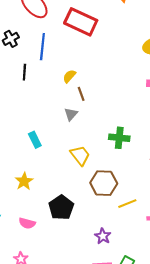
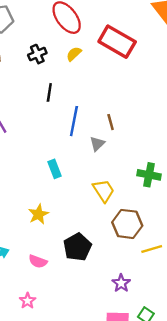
blue line: (42, 47) -> (74, 121), moved
yellow semicircle: (69, 76) -> (74, 54), moved

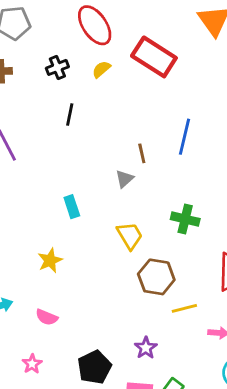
blue line: (74, 121) -> (184, 137), moved
black pentagon: (77, 247) -> (94, 367), moved

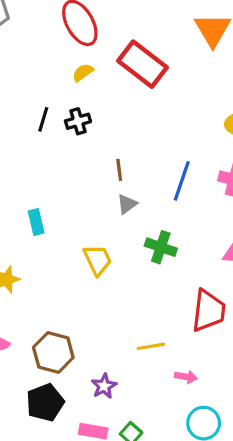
black cross: (57, 67) -> (78, 121), moved
blue line: (184, 137) -> (182, 181), moved
gray triangle: (125, 179) -> (127, 204), moved
brown hexagon: (156, 277) -> (53, 352), moved

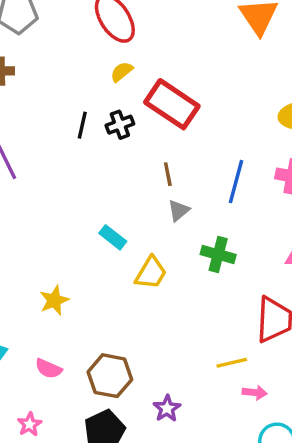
red rectangle: (142, 64) -> (172, 104), moved
cyan rectangle: (36, 222) -> (113, 237), moved, turned -35
yellow trapezoid: (98, 260) -> (151, 273), turned 60
yellow line: (151, 346) -> (232, 363), moved

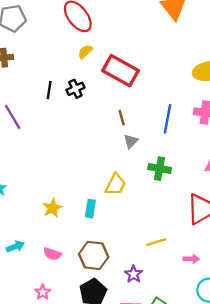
black line: (82, 125) -> (49, 90), moved
black cross: (120, 125) -> (75, 89), moved
cyan rectangle: (113, 237) -> (90, 209), moved, turned 66
yellow line: (232, 363) -> (156, 242), moved

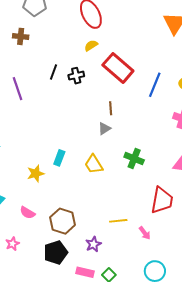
blue line: (168, 119) -> (155, 85), moved
gray triangle: (131, 141) -> (104, 129), moved
yellow trapezoid: (116, 184) -> (94, 164), turned 110
cyan rectangle: (90, 209) -> (59, 158), moved
pink arrow: (191, 259) -> (145, 233), moved, turned 40

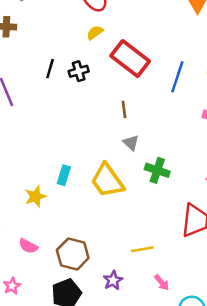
gray triangle: (104, 129) -> (131, 143), moved, turned -40
yellow trapezoid: (94, 164) -> (107, 181), size x1.4
pink arrow: (145, 233) -> (162, 282), moved

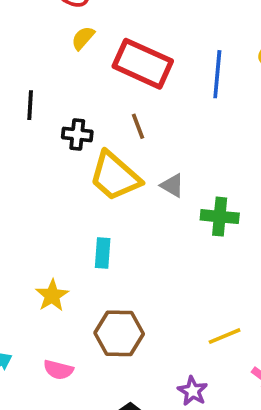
black cross: (79, 71) -> (77, 134), moved, turned 36
brown line: (124, 109) -> (138, 126), moved
cyan rectangle: (64, 175) -> (103, 253), moved
yellow trapezoid: (107, 181) -> (115, 176), moved
brown hexagon: (73, 254) -> (119, 333), moved

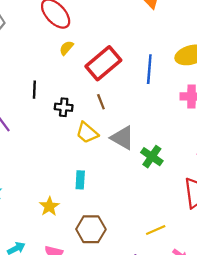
red rectangle: (143, 64) -> (103, 63), turned -64
yellow trapezoid: (115, 176) -> (87, 133), size x0.7
gray triangle: (172, 185) -> (122, 138), size x1.6
green cross: (220, 217) -> (152, 157), turned 30

